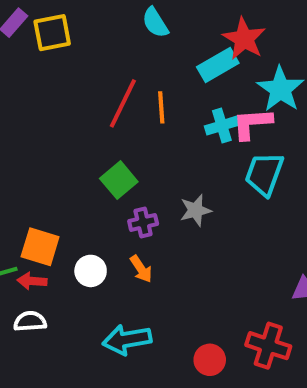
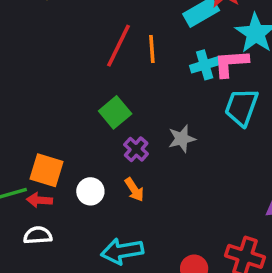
purple cross: (143, 222) -> (136, 149), turned -35

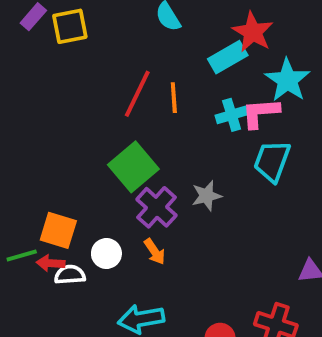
green square: (115, 112) -> (133, 167), size x1.4
purple cross: (136, 149) -> (156, 207), size x1.5
white semicircle: (38, 235) -> (70, 275), moved

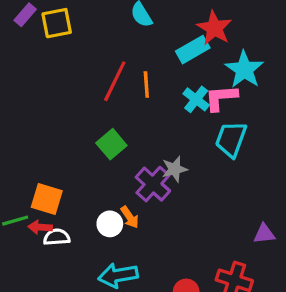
cyan cross: (232, 115) -> (196, 99), turned -35
green square: (133, 167) -> (111, 144), size x0.7
purple cross: (156, 207) -> (153, 184), moved
white circle: (106, 254) -> (110, 224), moved

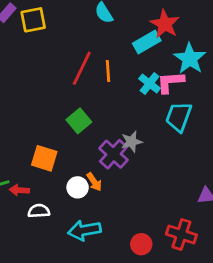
orange square: (47, 199) -> (44, 158), moved
white semicircle: (57, 237) -> (39, 211), moved

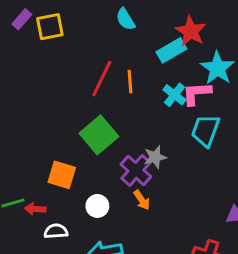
green square: (79, 121) -> (99, 135), size x1.4
orange arrow: (94, 182) -> (142, 200), moved

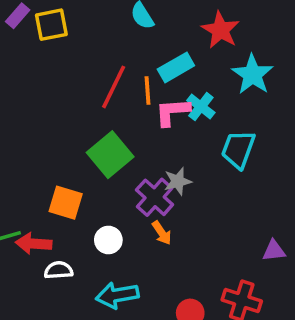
cyan rectangle: (171, 50) -> (176, 67), moved
pink L-shape: (197, 93) -> (172, 112), moved
red arrow: (35, 209) -> (34, 244), size x1.4

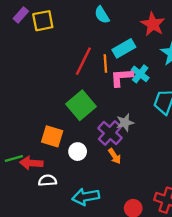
white circle: (108, 240) -> (78, 152), moved

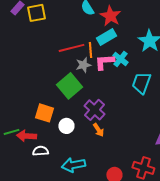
red star: (153, 24) -> (110, 16), moved
red line: (83, 61) -> (71, 48), turned 50
gray star: (125, 123) -> (83, 65), moved

